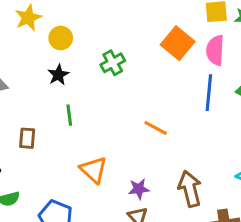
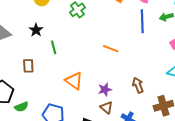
black star: (58, 75) -> (36, 30), moved
brown arrow: (190, 189) -> (138, 85), size x0.7

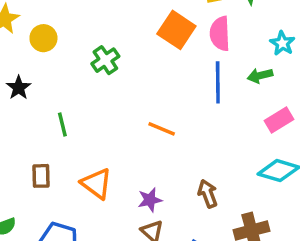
black star: (36, 30) -> (19, 88), moved
brown rectangle: (28, 66) -> (41, 176), moved

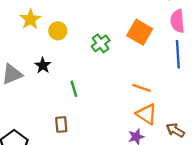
orange square: (176, 30) -> (140, 32), moved
orange triangle: (96, 184) -> (147, 114), moved
brown arrow: (208, 194) -> (175, 130), turned -36

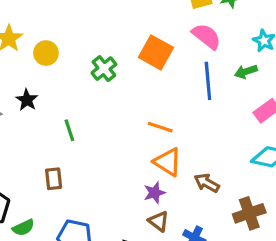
pink semicircle: (177, 21) -> (206, 36), turned 135

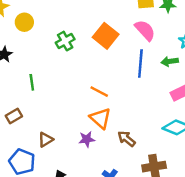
brown rectangle: (54, 179) -> (14, 116), turned 56
brown triangle: (159, 221) -> (46, 140), moved, turned 42

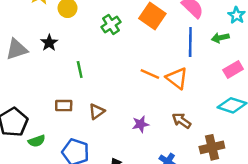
brown rectangle: (14, 116) -> (64, 106), turned 35
orange triangle: (100, 118) -> (177, 78), moved
brown triangle: (46, 140) -> (97, 111), moved

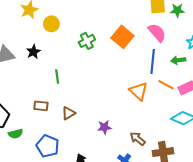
orange line: (150, 74) -> (166, 85), moved
brown arrow: (182, 121) -> (138, 139), moved

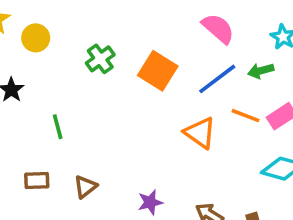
orange square: (122, 37) -> (158, 71), moved
blue line: (153, 62) -> (217, 79), turned 55

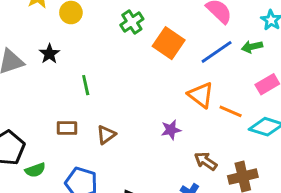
green cross: (100, 59) -> (132, 22), moved
orange line: (245, 116) -> (231, 111), moved
purple star: (150, 202) -> (171, 130), moved

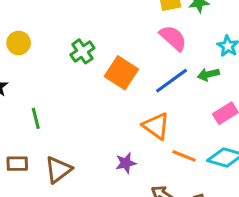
orange line: (231, 111) -> (184, 156), moved
brown triangle: (106, 135) -> (58, 170), size x1.4

